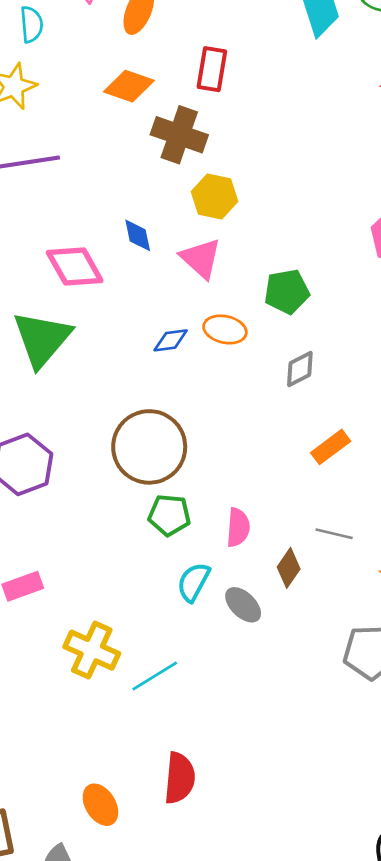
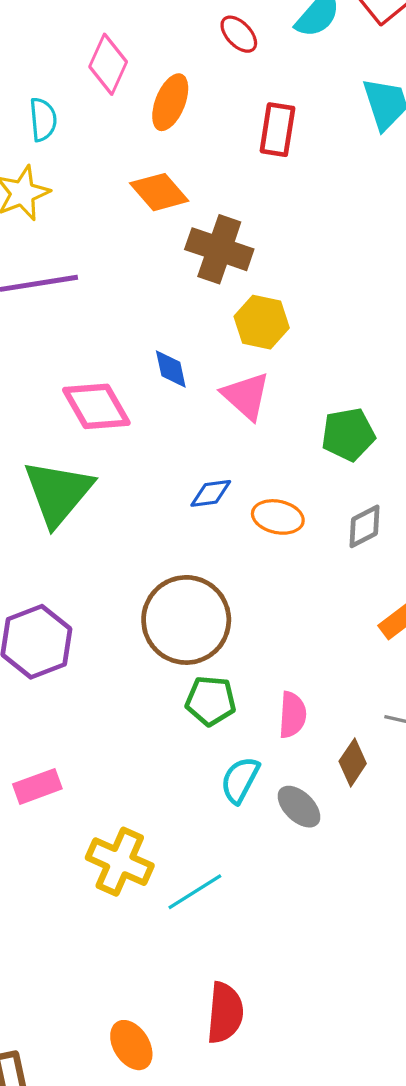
red rectangle: (212, 69) -> (277, 130), moved
orange diamond: (129, 86) -> (159, 192), turned 30
orange ellipse: (225, 329) -> (278, 517), moved

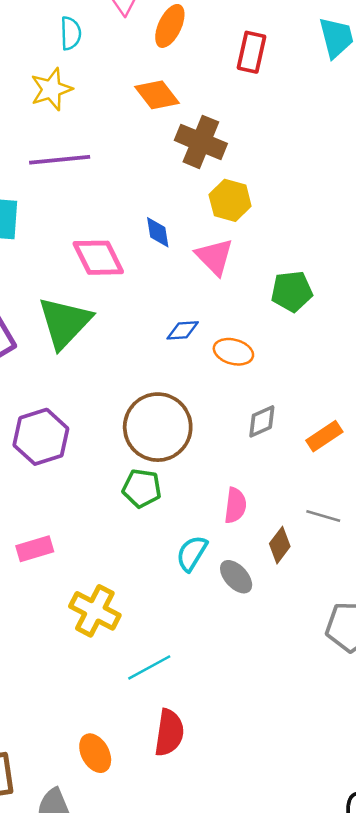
gray diamond: (364, 526) -> (262, 421), moved
green pentagon: (211, 701) -> (142, 488), moved
cyan line: (195, 892) -> (149, 667), moved

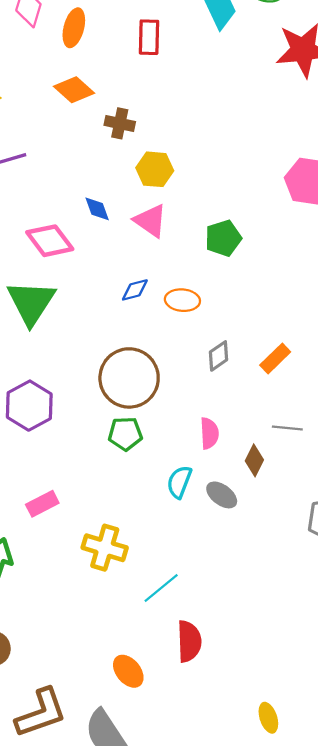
brown cross: (201, 142) -> (120, 123), size x0.7

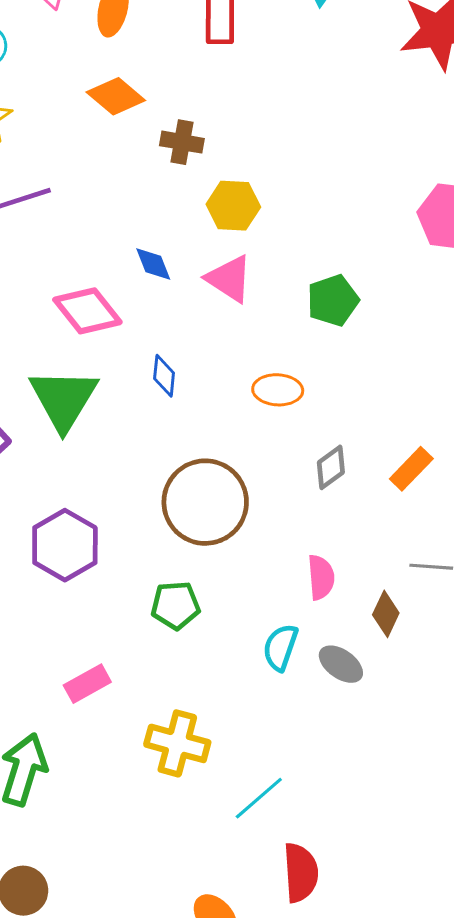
blue diamond: (135, 290) -> (164, 376), moved, turned -68
green pentagon: (125, 434) -> (175, 605), moved

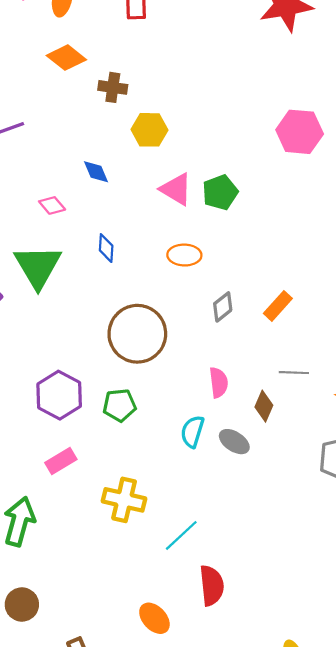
pink triangle: (229, 279) -> (176, 189), moved
pink diamond: (87, 311) -> (52, 205), size x0.6
purple hexagon: (65, 545) -> (59, 395), moved

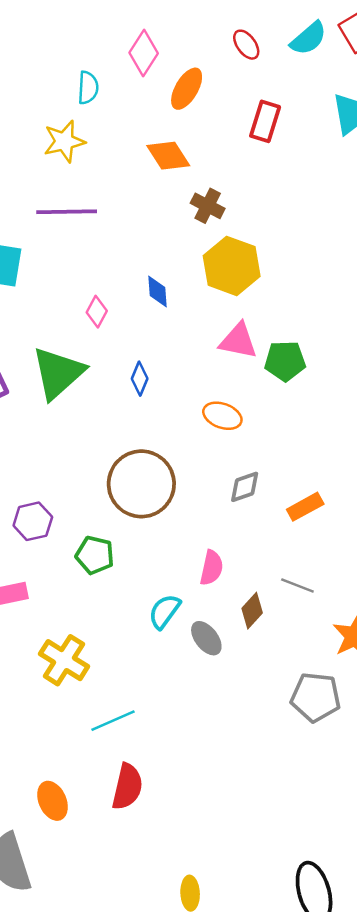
yellow hexagon: (149, 130) -> (232, 266), size x1.4
pink triangle: (176, 189) -> (238, 341), turned -39
pink diamond: (52, 205) -> (97, 312), turned 50
purple hexagon: (59, 395) -> (33, 521), size x0.7

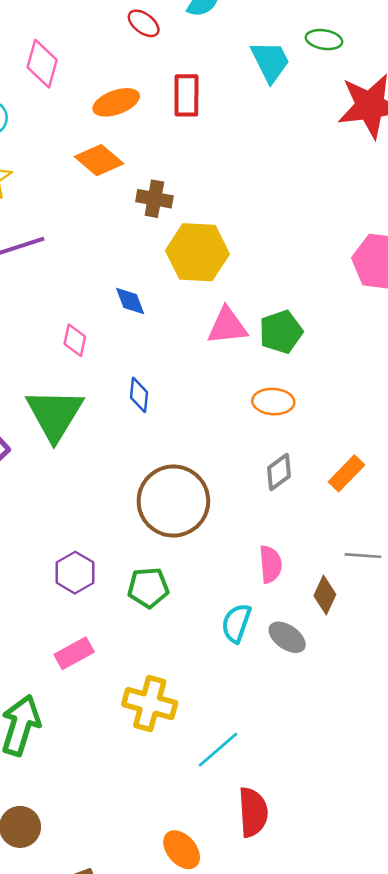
orange ellipse: (187, 89) -> (116, 102), moved, turned 57
orange ellipse: (222, 416) -> (273, 402), moved

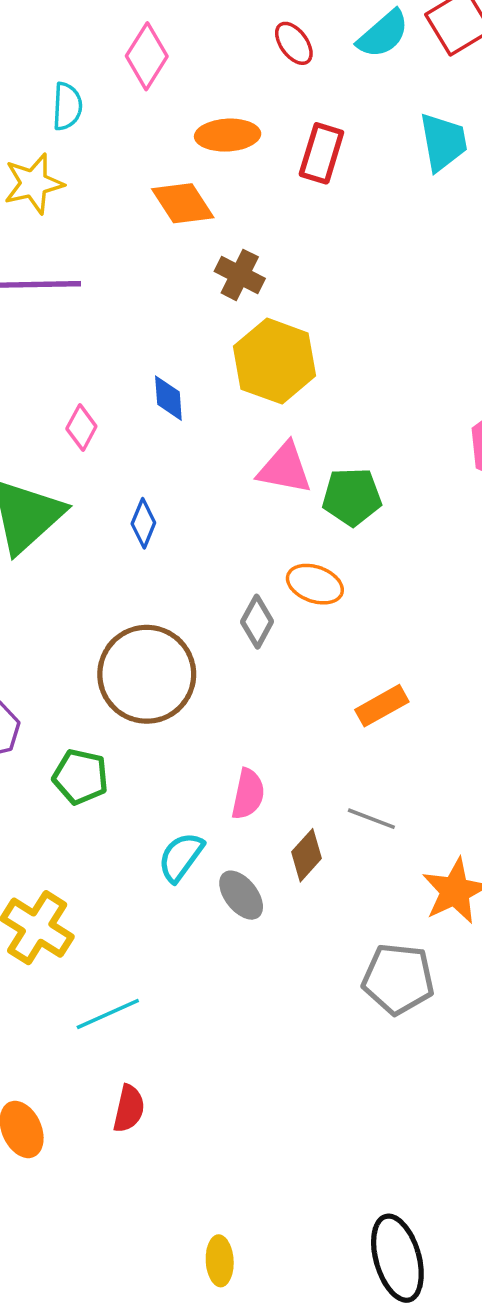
gray diamond: (279, 472) -> (257, 622), moved, turned -42
red semicircle: (253, 812) -> (129, 1109), size x0.7

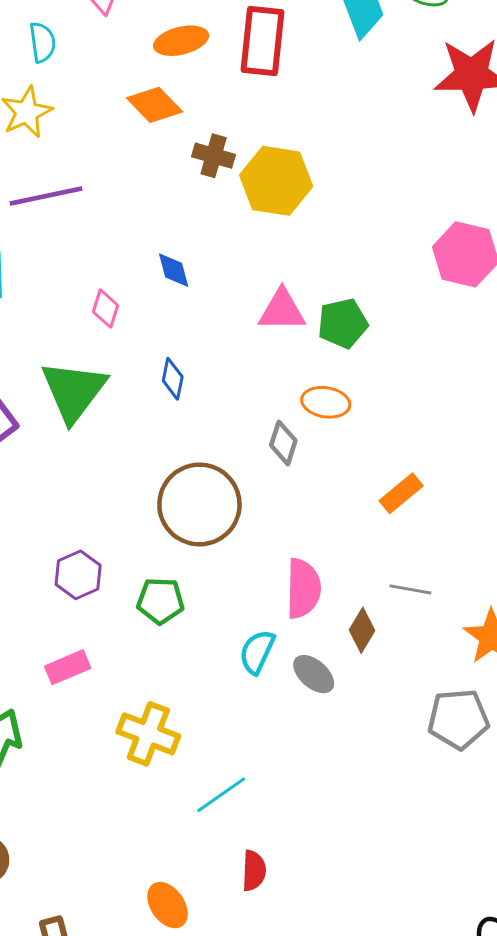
red rectangle: (321, 153) -> (262, 41), size x1.4
yellow hexagon: (275, 361) -> (276, 181), moved
pink semicircle: (248, 794) -> (303, 588), size x1.4

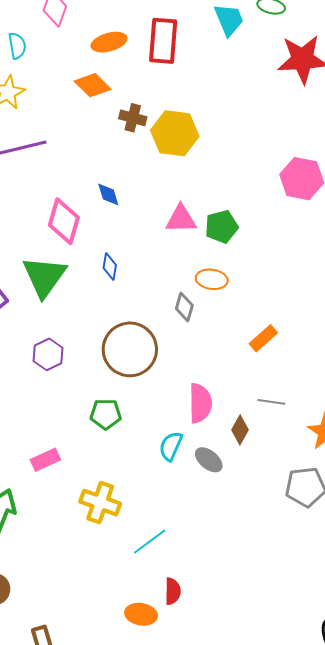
pink diamond: (106, 309) -> (64, 221), size x1.8
purple hexagon: (78, 575) -> (48, 354), moved
orange ellipse: (168, 905) -> (141, 614), moved, turned -44

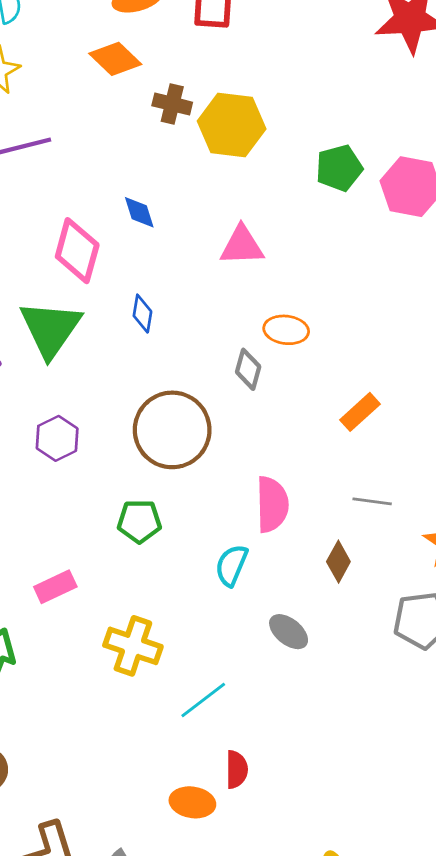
green pentagon: (222, 227) -> (339, 168), moved
brown diamond: (240, 430) -> (338, 562), moved
gray ellipse: (209, 460) -> (289, 632), moved

